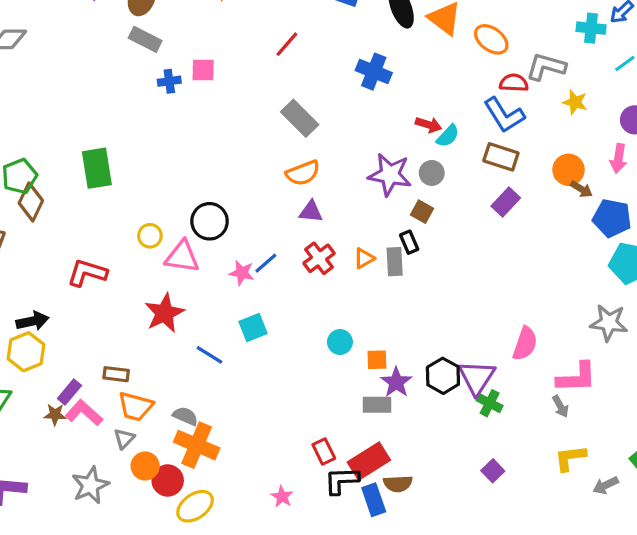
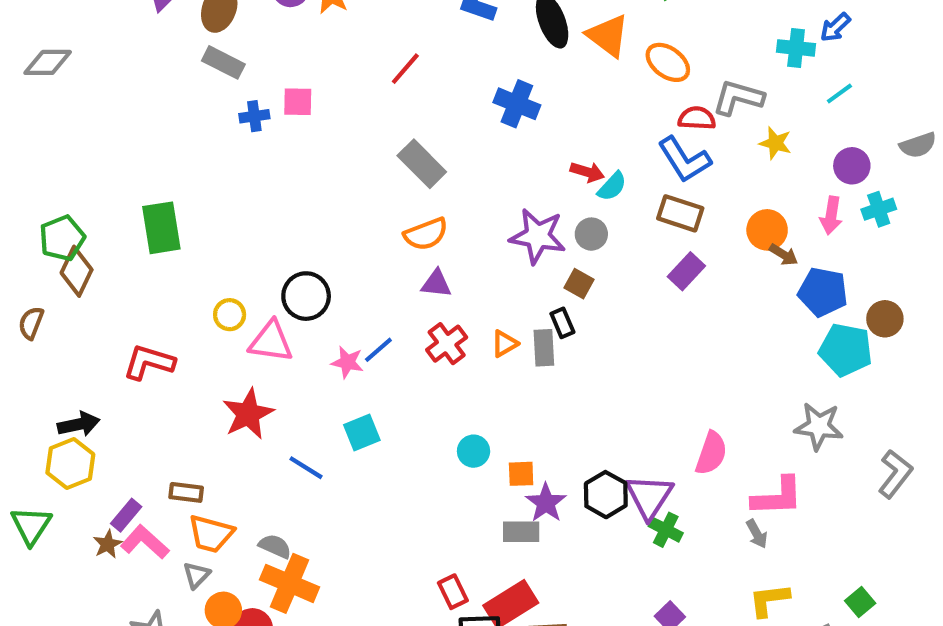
brown star: (55, 414) -> (108, 544), turned -30

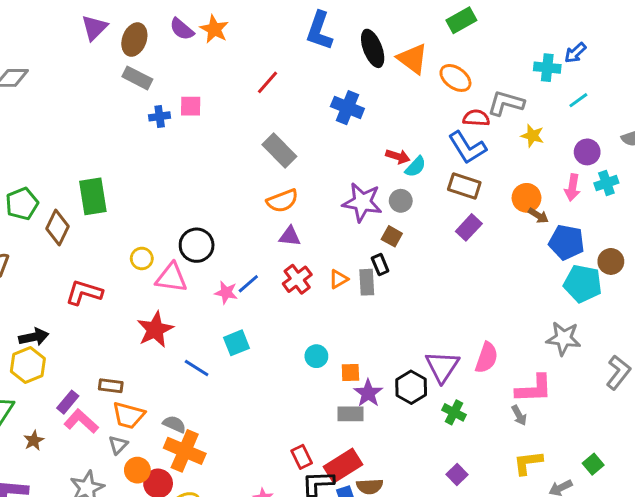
brown diamond: (77, 271) -> (57, 227), moved
purple triangle: (649, 497) -> (442, 367), moved
brown star: (108, 544) -> (34, 441), moved

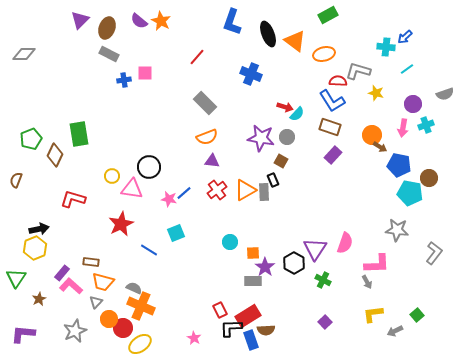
orange ellipse: (455, 78) -> (324, 54), turned -50
orange triangle: (339, 279) -> (245, 190), size x1.6

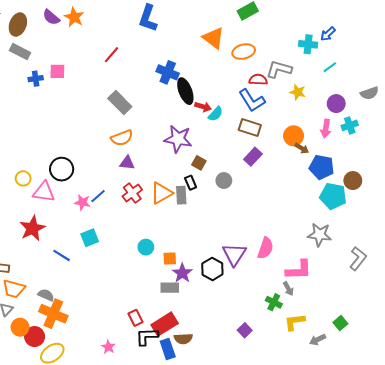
black ellipse: (268, 34) -> (185, 91), moved
gray circle: (287, 137) -> (224, 181), moved
green cross: (323, 280) -> (274, 302), moved

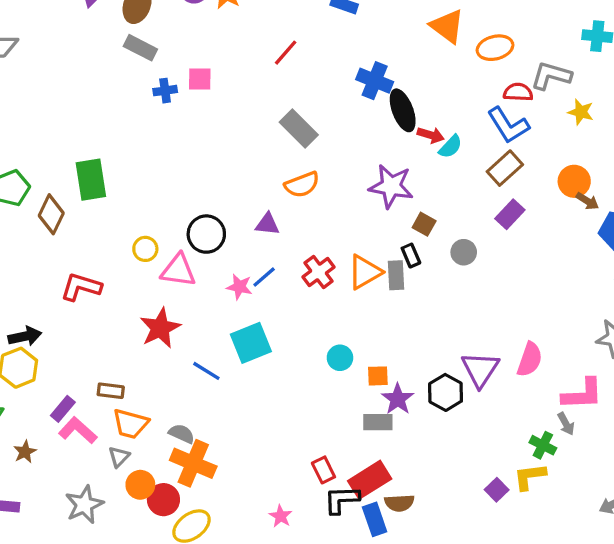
brown rectangle: (250, 127) -> (505, 168), turned -60
purple triangle: (127, 163) -> (267, 224), moved
cyan square: (90, 238) -> (251, 343), size x1.4
yellow L-shape: (295, 322) -> (530, 477), moved

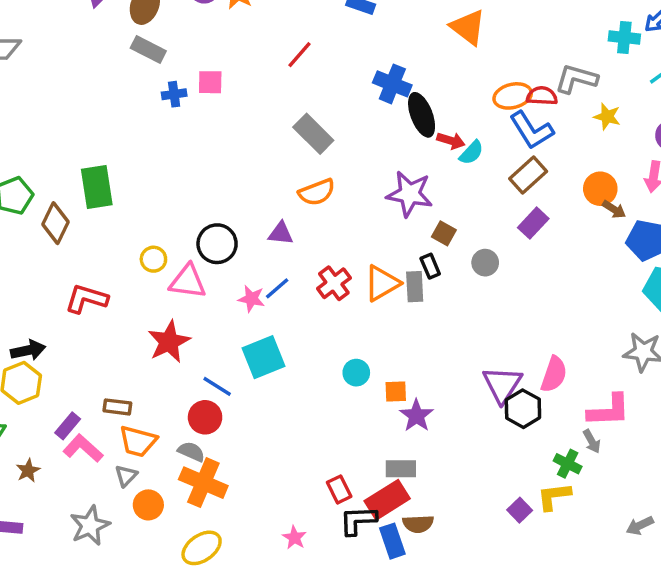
orange ellipse: (495, 48) -> (513, 96), moved
black hexagon: (446, 392) -> (523, 409), moved
gray rectangle: (378, 422) -> (401, 469), moved
red circle: (163, 500) -> (205, 417), moved

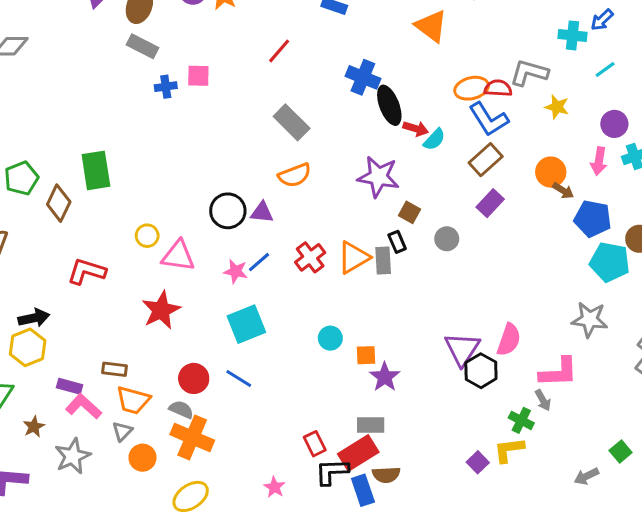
black circle: (217, 244) -> (228, 211), moved
blue line: (217, 386) -> (239, 378), moved
purple rectangle: (68, 426) -> (70, 386), turned 65
gray star: (90, 526) -> (73, 456), moved

